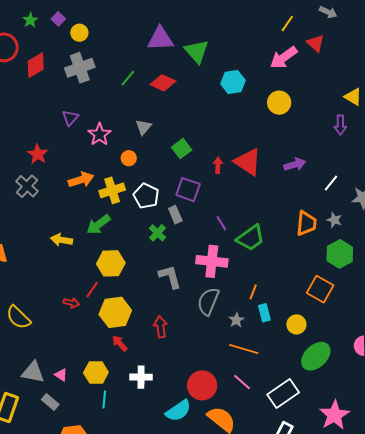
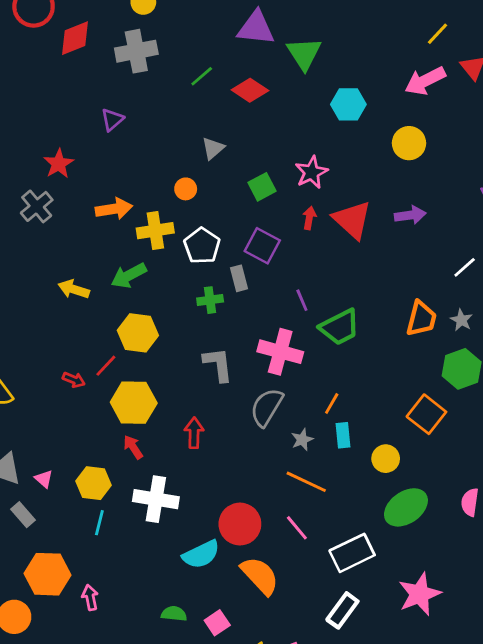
pink star: (99, 134) -> (311, 172), moved
purple arrow: (295, 164) -> (410, 215), moved
green cross: (158, 233) -> (210, 300), turned 30
white cross: (141, 377) -> (156, 499), size x1.4

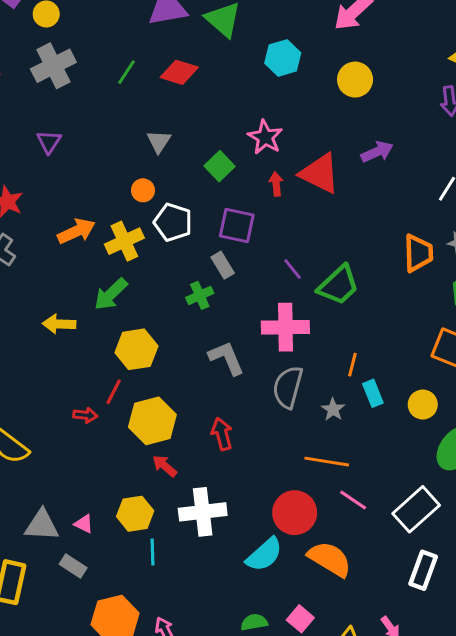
white pentagon: (202, 246) -> (173, 222), moved
orange line: (306, 482) -> (327, 462), moved

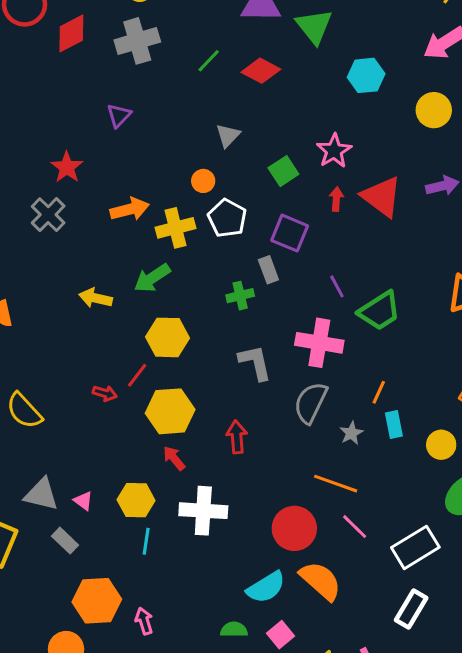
cyan semicircle: (264, 555) -> (266, 587), moved

